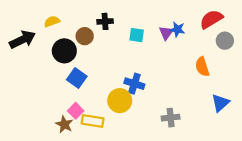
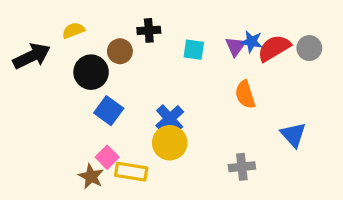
red semicircle: (211, 19) -> (274, 48), moved
gray circle: (225, 41) -> (309, 48), moved
orange semicircle: (202, 67) -> (245, 95), moved
blue cross: (134, 84) -> (170, 119), moved, turned 30
blue triangle: (220, 103) -> (293, 135), moved, turned -30

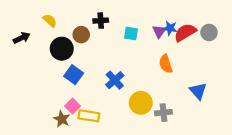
yellow semicircle: (73, 30) -> (50, 21), turned 64
black arrow: (32, 56) -> (22, 38), size x0.7
yellow circle: (170, 143) -> (141, 103), moved

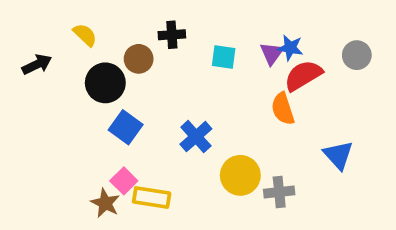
red semicircle: (185, 32) -> (303, 75), moved

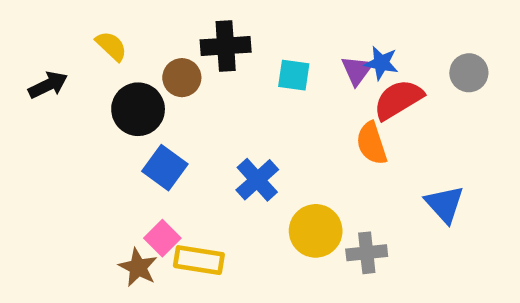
black cross: (172, 35) -> (226, 46), size x1.4

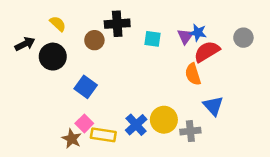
black circle: (138, 109) -> (53, 57), moved
blue cross: (257, 180) -> (136, 125), moved
blue triangle: (445, 204) -> (213, 106), moved

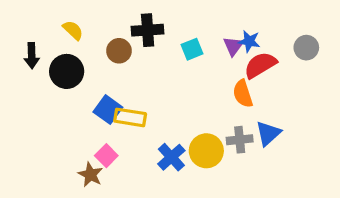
cyan square: (153, 39) -> (192, 49), turned -30
black arrow: (25, 44) -> (32, 56), turned 114
blue triangle: (213, 106) -> (268, 133), turned 30
gray cross: (190, 131) -> (240, 140), moved
yellow rectangle: (103, 135) -> (130, 117), moved

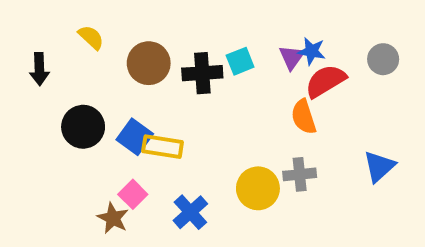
black cross: (148, 30) -> (202, 73), moved
brown circle: (119, 51) -> (149, 63), size x1.4
black circle: (67, 71) -> (83, 127), moved
blue triangle: (268, 133) -> (379, 166), moved
blue cross: (171, 157) -> (190, 212), moved

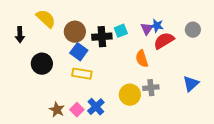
yellow semicircle: (91, 37) -> (46, 19), size x1.5
orange semicircle: (304, 117) -> (142, 59), moved
blue square: (135, 137) -> (79, 52), moved
pink square: (133, 194) -> (77, 110), moved

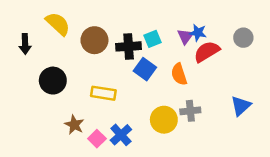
blue square: (79, 52) -> (145, 69), moved
brown star: (57, 110) -> (74, 125), moved

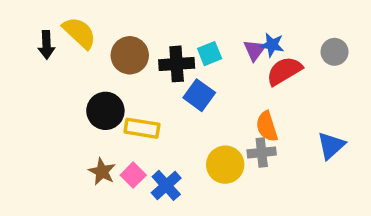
black arrow: (25, 44) -> (46, 45), moved
orange semicircle: (179, 74) -> (267, 126), moved
black circle: (53, 81) -> (105, 111), moved
pink square: (97, 139) -> (133, 175), moved

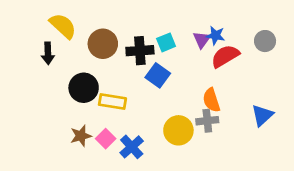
black arrow: (46, 45) -> (48, 53), moved
brown star: (102, 172) -> (81, 136), turned 30

